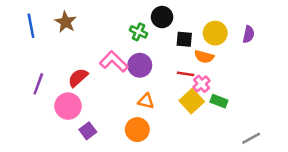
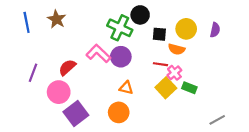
green cross: (139, 32) -> (120, 28), size x1.6
purple square: (88, 131) -> (76, 113), size x1.6

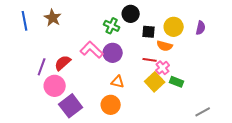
green cross: (120, 28) -> (112, 26), size x0.7
purple line: (33, 73) -> (42, 67), moved

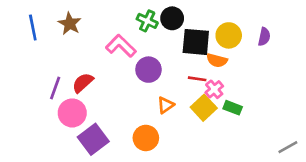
green cross: (112, 26) -> (147, 21), moved
black square: (149, 32) -> (196, 42), size x1.6
pink L-shape: (92, 50) -> (121, 46), moved
orange triangle: (118, 82) -> (166, 105), moved, turned -48
gray line: (203, 112) -> (288, 147), moved

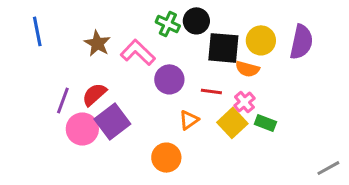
brown star: (70, 24) -> (97, 43), moved
purple semicircle: (264, 37) -> (301, 42), size x1.6
red line: (197, 79) -> (211, 91), moved
purple square: (93, 139) -> (112, 121), moved

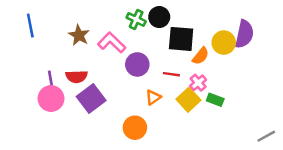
yellow circle: (261, 40) -> (224, 43), moved
orange semicircle: (247, 69) -> (201, 56), turned -66
red semicircle: (94, 94) -> (77, 77), turned -140
purple line: (63, 100) -> (51, 81), turned -30
pink circle: (82, 129) -> (51, 98), moved

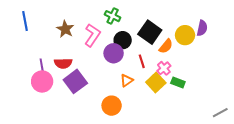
black circle: (159, 17) -> (123, 40), moved
purple semicircle: (244, 34) -> (202, 28), size x0.7
black square: (181, 39) -> (150, 32), turned 30
pink L-shape: (112, 43) -> (92, 35), turned 80
red line: (171, 74) -> (142, 61), turned 64

